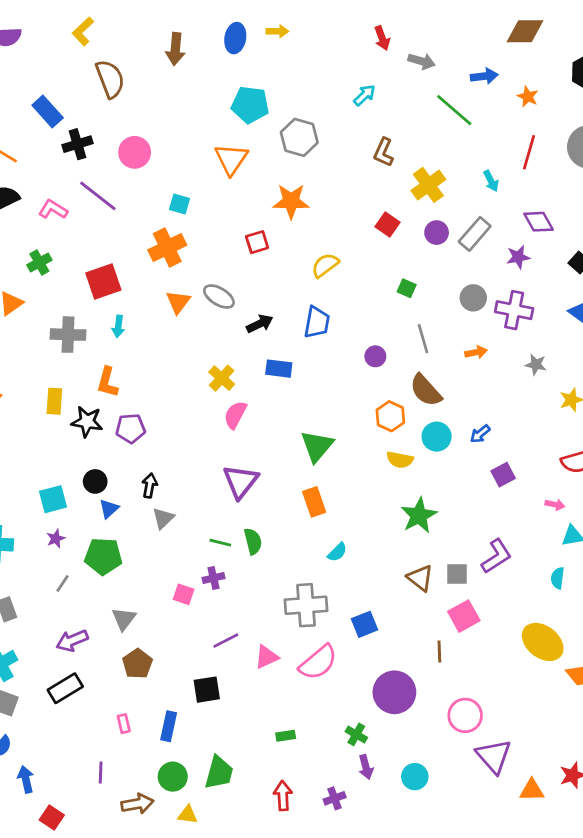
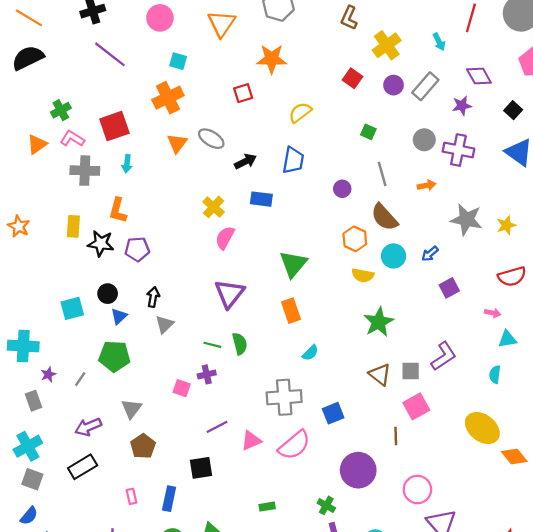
pink circle: (135, 152) -> (160, 18), moved
pink L-shape: (53, 209) -> (72, 139), moved
gray star: (536, 365) -> (466, 220), moved, size x1.8
purple star: (56, 539) -> (48, 374), moved

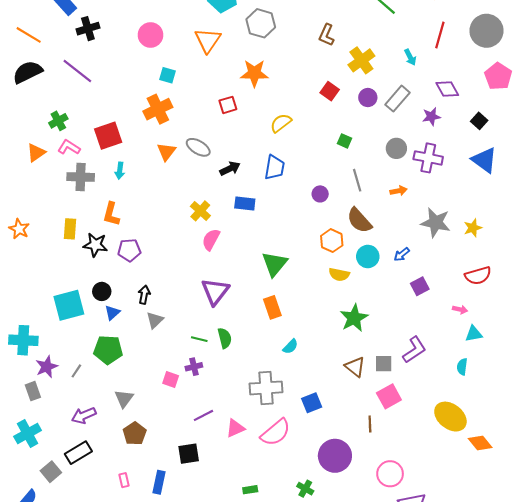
purple line: (110, 54) -> (77, 71), moved
cyan square: (72, 308) -> (69, 305), size x1.4
purple star: (48, 374) -> (47, 367), size x1.5
gray square: (32, 479) -> (51, 472), moved, turned 30

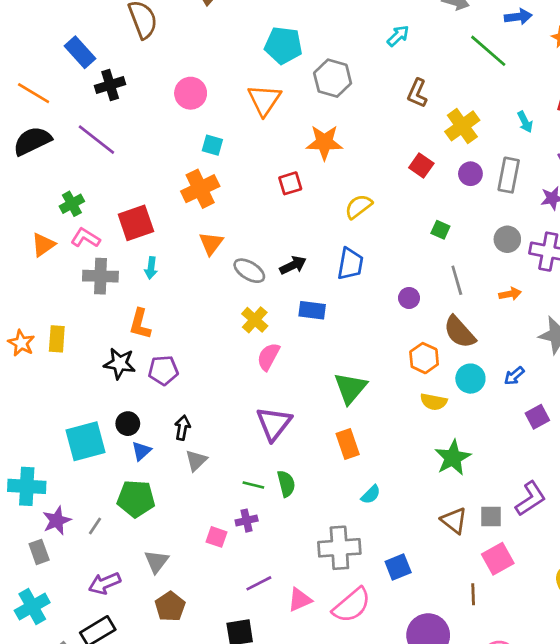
gray rectangle: (397, 99) -> (509, 175), turned -30
gray ellipse: (198, 147) -> (249, 271), moved
yellow rectangle: (70, 229) -> (57, 339), moved

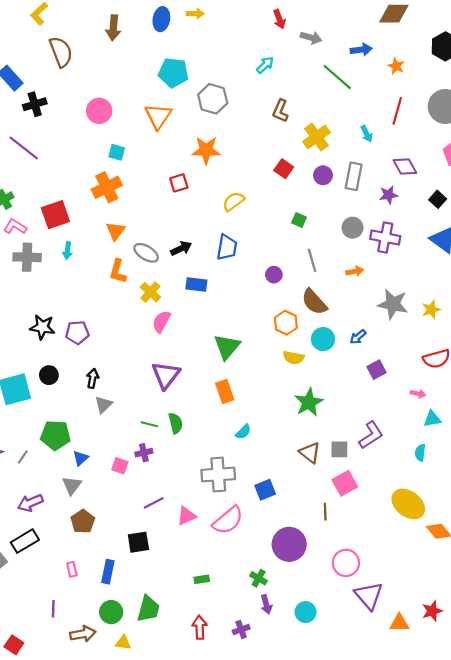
orange L-shape: (140, 324) -> (118, 271), moved
blue triangle: (141, 451) -> (81, 458), moved

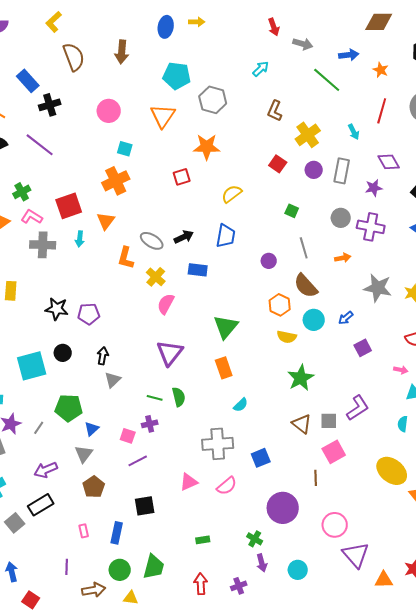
brown arrow: (113, 28) -> (122, 52), moved
orange triangle: (116, 231) -> (106, 221), moved
purple line: (154, 503) -> (138, 461), moved
pink semicircle: (228, 520) -> (227, 486), size x0.7

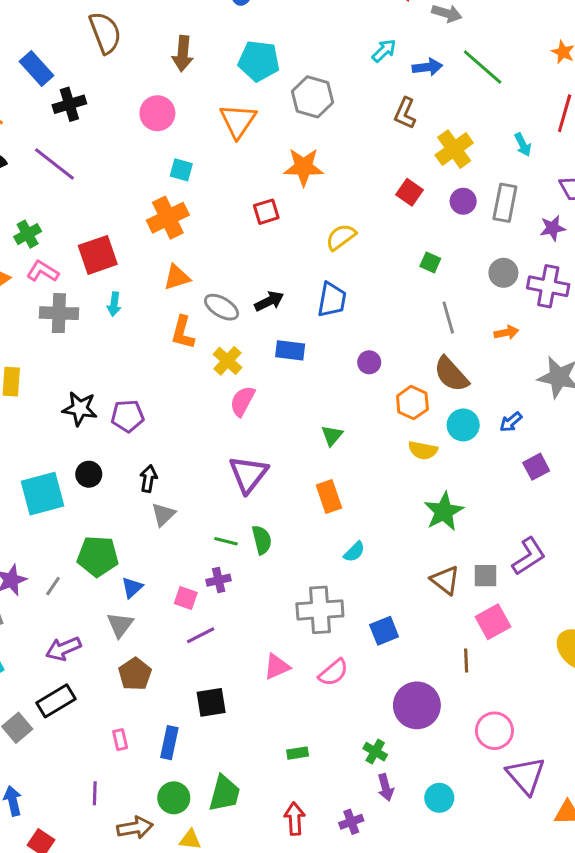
brown arrow: (122, 52) -> (183, 54), moved
blue arrow: (349, 55) -> (427, 67), moved
orange triangle: (106, 221) -> (177, 277), moved, turned 36
purple circle: (269, 261) -> (369, 362), moved
green triangle: (226, 327) -> (332, 435), size x0.6

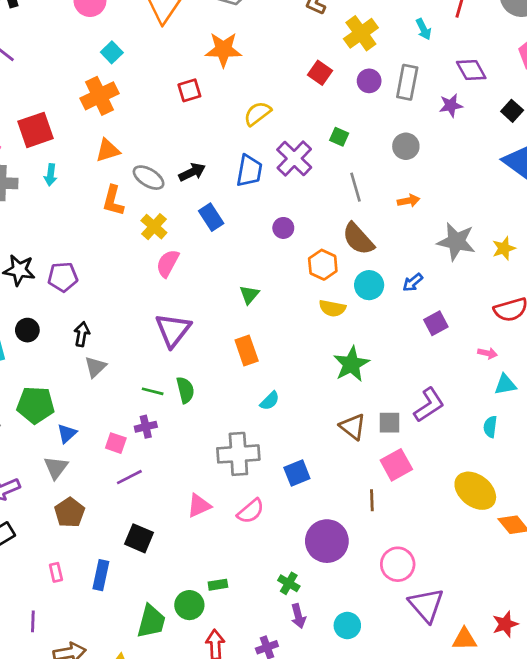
cyan square: (181, 170) -> (112, 52), turned 30
purple cross: (548, 286) -> (294, 158), moved, turned 33
blue rectangle: (290, 350) -> (211, 217), turned 50
black square: (211, 702) -> (139, 538), turned 32
green circle: (174, 798) -> (189, 605), moved

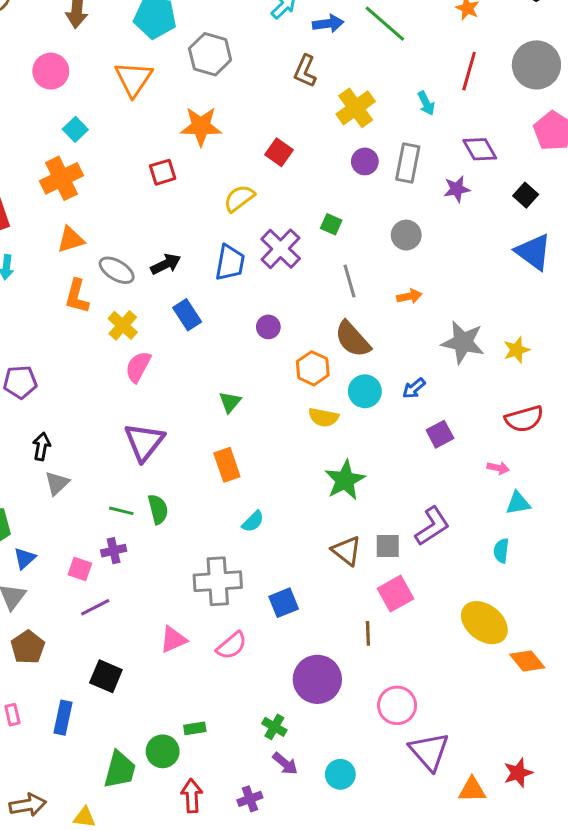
red square: (320, 73) -> (279, 152), moved
purple arrow: (298, 616) -> (285, 764), turned -35

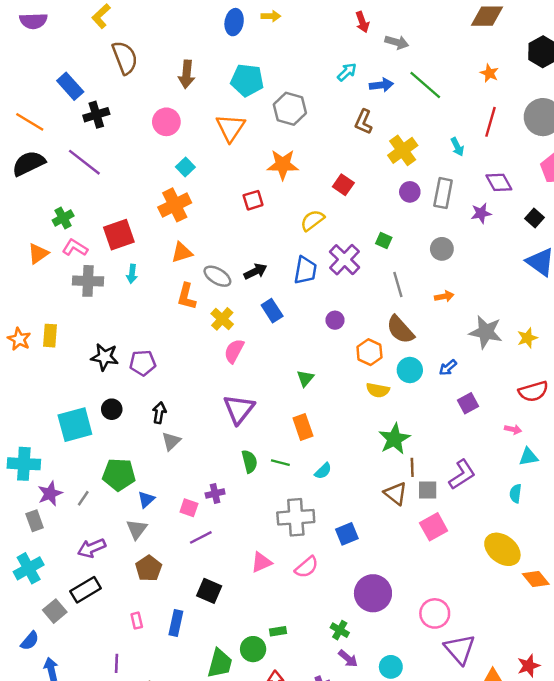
green line: (121, 511) -> (280, 463), moved
brown line: (368, 633) -> (412, 467), moved

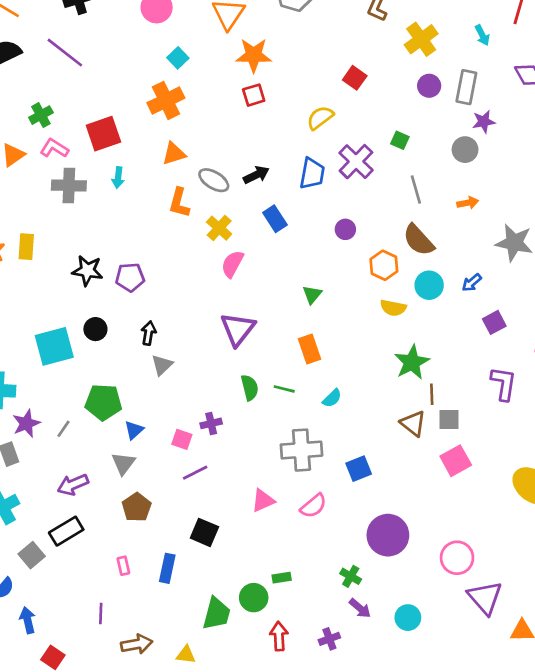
orange star: (283, 165) -> (254, 55), moved
purple star: (481, 213) -> (484, 122), moved
purple L-shape: (462, 475) -> (504, 384), moved, turned -48

